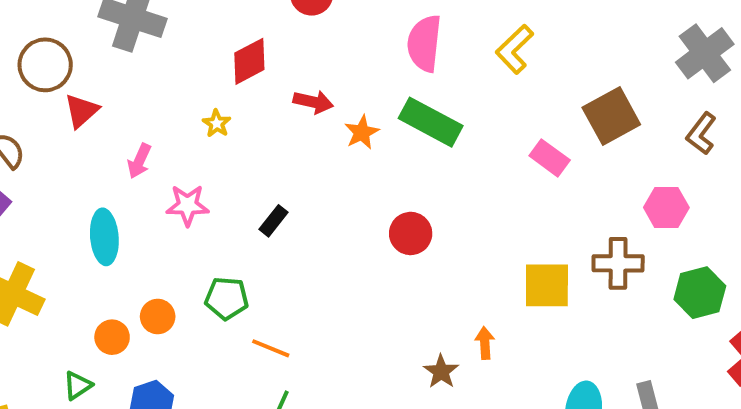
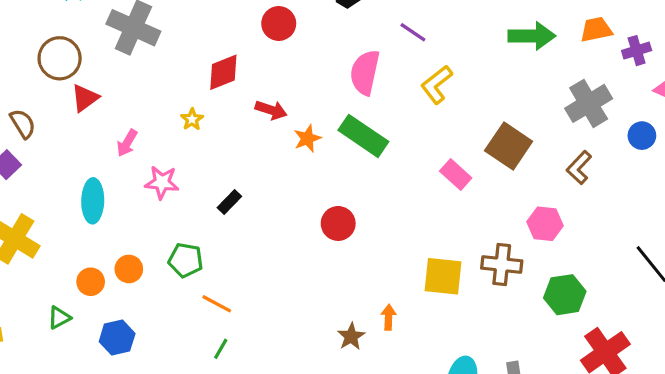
brown square: (611, 116) -> (509, 146), turned -33

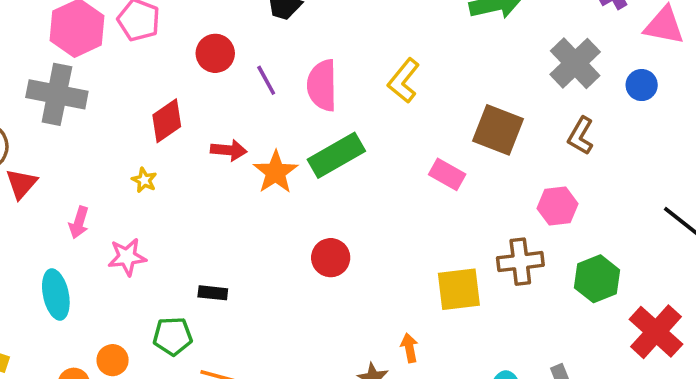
purple line: (413, 32) -> (266, 80), moved, turned 40
green rectangle: (363, 136) -> (336, 155), turned -51
orange star: (307, 138) -> (276, 172), size x1.4
black rectangle: (229, 202) -> (213, 293), moved, turned 65

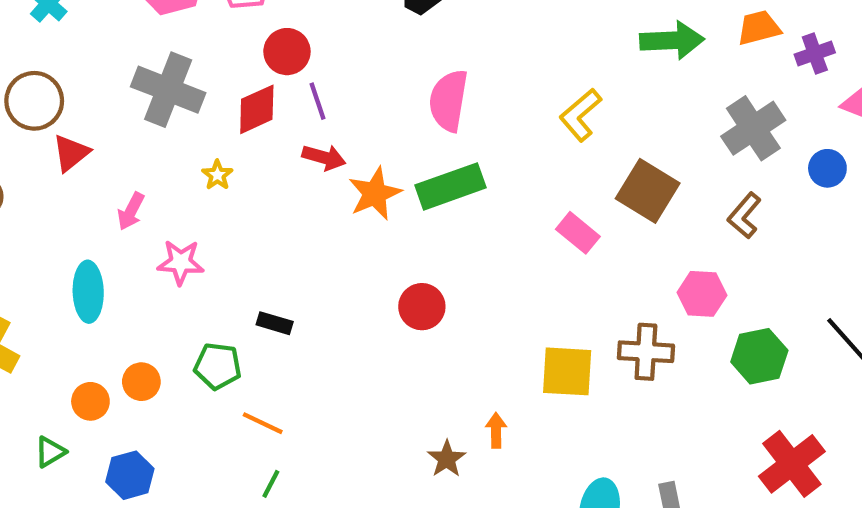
red circle: (215, 53) -> (287, 52), moved
purple line: (266, 80) -> (317, 101), moved
yellow L-shape: (404, 81) -> (580, 115), moved
gray cross: (57, 94) -> (168, 90), moved
green hexagon: (597, 279) -> (759, 356), moved

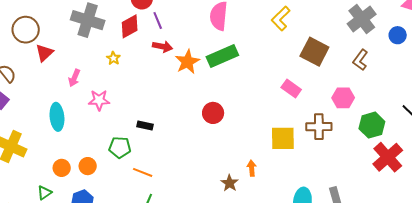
pink rectangle: (578, 233) -> (291, 88), moved
orange circle: (141, 382) -> (88, 166), moved
red cross: (792, 464) -> (388, 157), moved

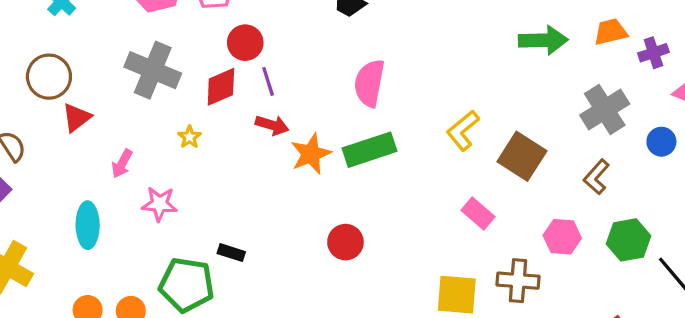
yellow L-shape: (281, 18) -> (463, 131), moved
green hexagon: (372, 125) -> (628, 240), moved
green pentagon: (120, 147) -> (187, 285), size x1.5

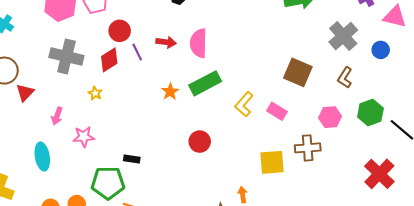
red arrow: (272, 125) -> (166, 42), moved
yellow L-shape: (463, 131) -> (244, 104), moved
orange star: (311, 154) -> (170, 92), size x0.7

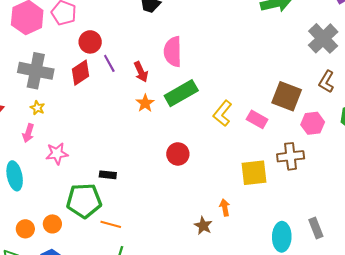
red arrow: (166, 42) -> (141, 72), moved, turned 60
brown square: (298, 72) -> (287, 96), moved
yellow star: (95, 93) -> (37, 108), moved

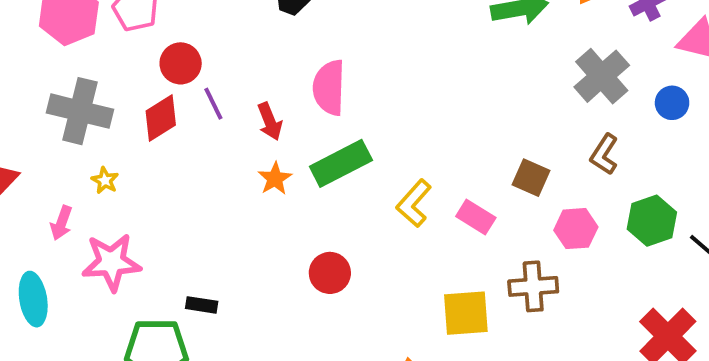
brown square: (287, 96) -> (531, 178), size x0.7
yellow star: (37, 108) -> (105, 180), moved
pink star: (57, 154) -> (111, 262), size x1.4

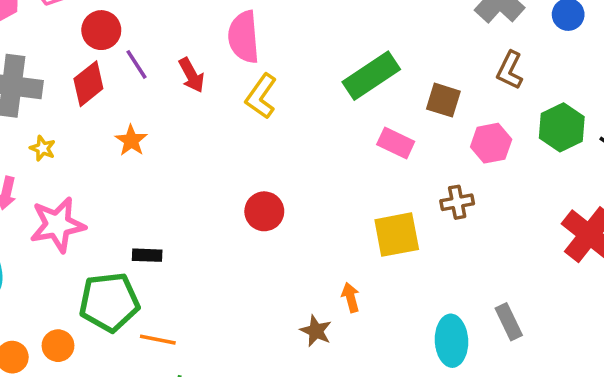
green rectangle: (341, 163) -> (371, 76), moved
orange star: (275, 179) -> (131, 141), moved
yellow L-shape: (414, 203) -> (261, 96), moved
brown cross: (533, 286) -> (457, 202), size x0.7

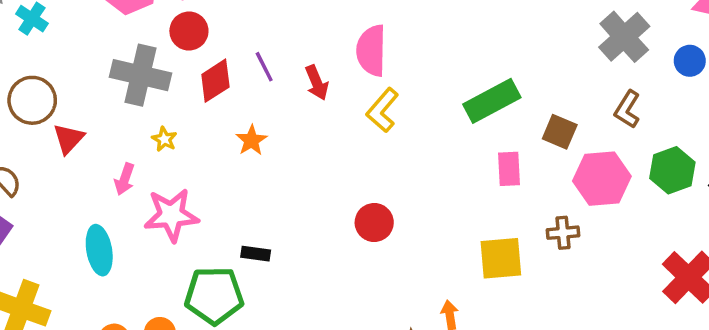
red circle: (101, 30) -> (189, 31), moved
pink rectangle: (396, 143) -> (509, 169), turned 56
pink hexagon: (491, 143) -> (602, 179), size x1.4

